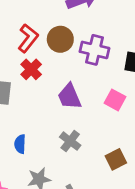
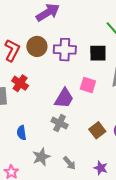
red cross: (31, 69) -> (20, 83), moved
purple trapezoid: (69, 97) -> (64, 98), moved, turned -115

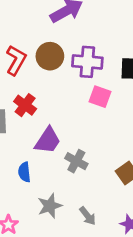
pink square: (88, 85) -> (100, 97), moved
purple trapezoid: (64, 98) -> (48, 140), moved

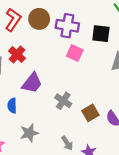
gray cross: (76, 161) -> (63, 101), moved
gray arrow: (88, 216) -> (67, 143), moved

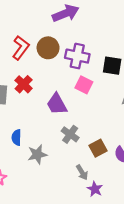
purple trapezoid: (32, 83) -> (57, 104), moved, turned 110
gray star: (29, 133) -> (37, 154), moved
gray arrow: (67, 143) -> (82, 172), moved

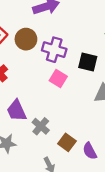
purple trapezoid: (57, 104) -> (17, 111), moved
brown square: (98, 148) -> (67, 142), turned -30

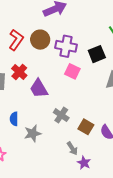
black square: (88, 62) -> (97, 54), turned -30
purple trapezoid: (17, 111) -> (39, 89), moved

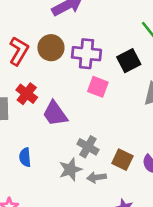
gray star: (33, 133) -> (70, 169), moved
gray arrow: (72, 148) -> (97, 177), moved, turned 120

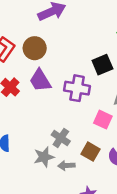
purple cross: (86, 54) -> (77, 88), moved
pink square: (98, 87) -> (103, 120), moved
purple trapezoid: (55, 114) -> (40, 80), moved

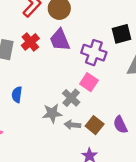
pink square: (103, 120) -> (89, 82), moved
brown square: (90, 152) -> (95, 125), moved

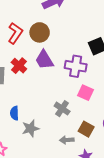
pink square: (89, 82) -> (85, 93), moved
gray star: (52, 113) -> (30, 128), moved
gray arrow: (72, 125) -> (67, 140), moved

